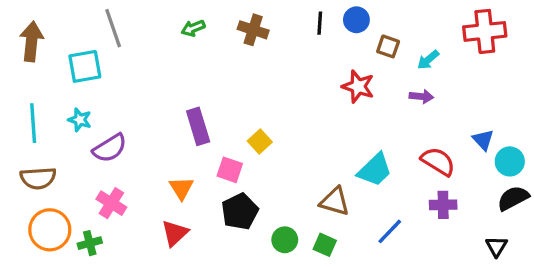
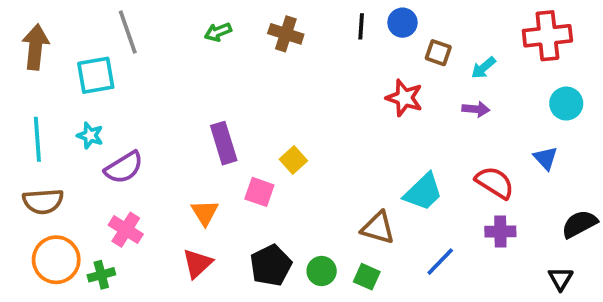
cyan circle: (510, 161) -> (566, 104), moved
black pentagon: (240, 211) -> (271, 265), moved

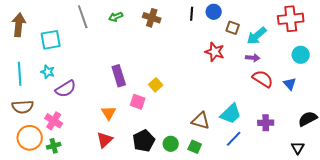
gray line: (128, 32) -> (83, 17), moved
cyan arrow: (483, 68) -> (257, 36), size x1.5
red semicircle: (495, 183) -> (263, 79), moved
cyan trapezoid: (423, 192) -> (231, 114), moved
pink cross: (126, 230) -> (54, 121), moved

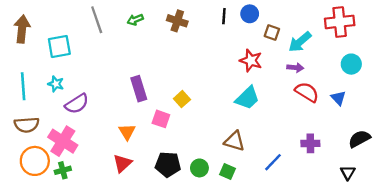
cyan trapezoid: (231, 114) -> (247, 98), moved
pink cross: (54, 121) -> (63, 141), size x1.4
black pentagon: (144, 141) -> (168, 164), turned 30

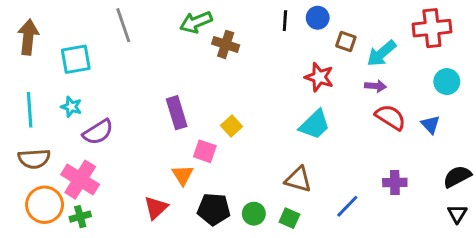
green arrow: (135, 20) -> (196, 22), moved, size x1.5
brown cross: (177, 21) -> (226, 44), moved
orange triangle: (127, 132) -> (183, 175), moved
black triangle: (348, 173) -> (457, 214), moved

